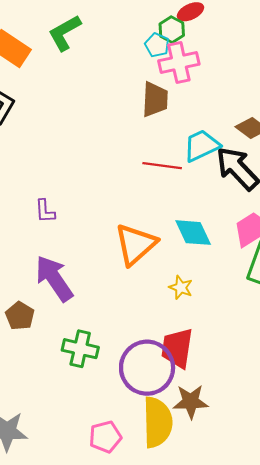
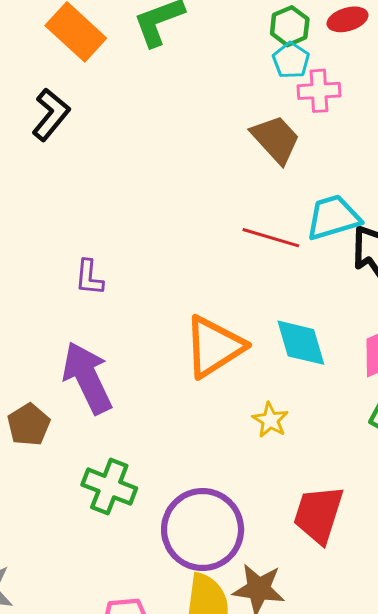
green hexagon: (172, 30) -> (290, 26), moved
pink cross: (179, 62) -> (319, 91), size x0.7
brown trapezoid: (155, 99) -> (276, 139), turned -54
red trapezoid: (177, 348) -> (318, 514), moved

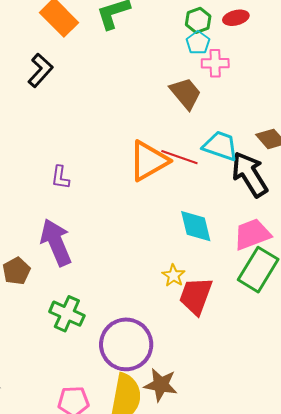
cyan trapezoid: (333, 217) -> (220, 146), turned 33
orange triangle: (214, 347) -> (149, 161), moved
red trapezoid: (318, 514) -> (196, 296), moved

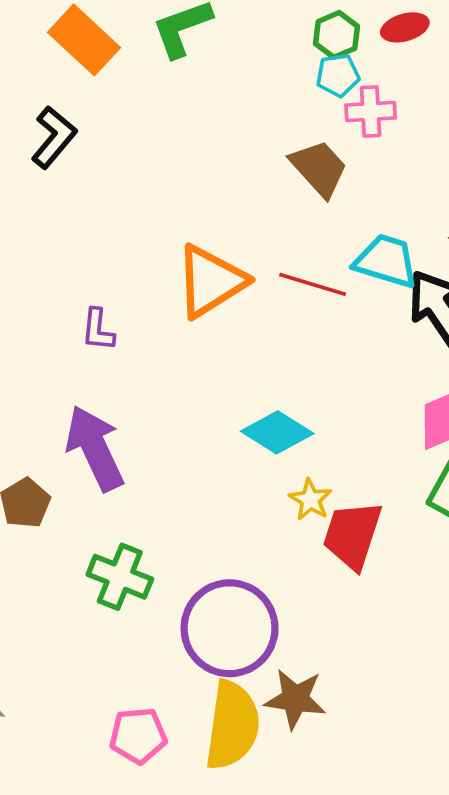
cyan pentagon: (198, 43) -> (338, 75), turned 30
orange triangle: (149, 161) -> (211, 281), moved
cyan diamond: (196, 226) -> (277, 432), moved, turned -42

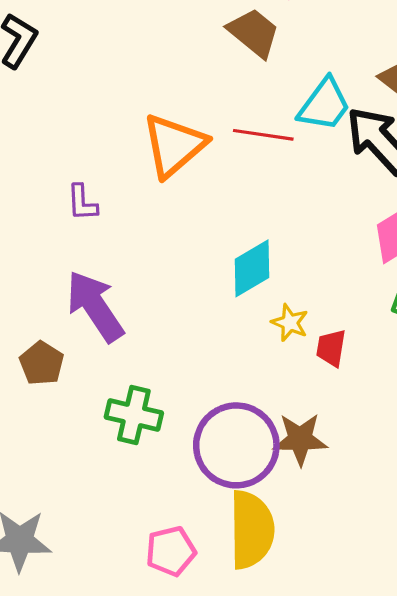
cyan trapezoid: (386, 261) -> (324, 105), turned 118
cyan diamond: (277, 432) -> (252, 268), turned -54
red trapezoid: (352, 535) -> (331, 348), size x0.6
brown star: (295, 699) -> (300, 439), moved

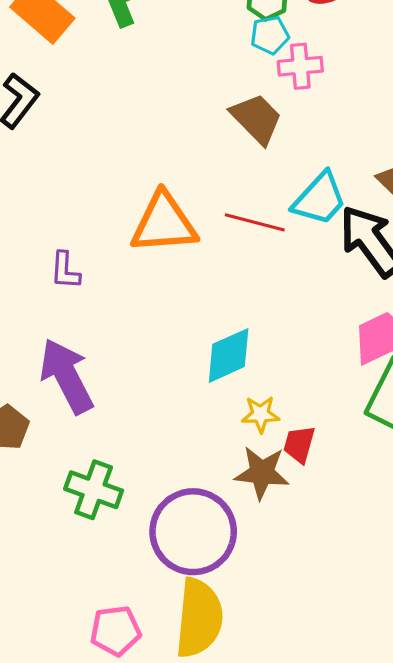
orange triangle: (174, 145) -> (164, 223), turned 30
yellow star: (290, 323) -> (261, 414), turned -30
brown star: (300, 439) -> (262, 473), moved

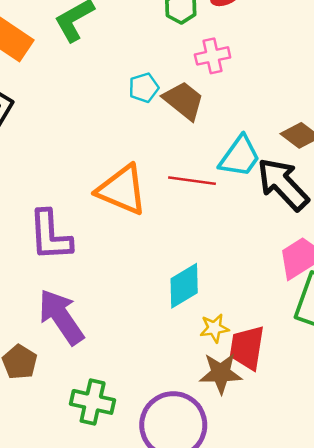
cyan pentagon: (270, 35) -> (144, 88), moved
orange triangle: (164, 223) -> (122, 190), turned 34
purple L-shape: (65, 271) -> (50, 235), size x1.8
red trapezoid: (299, 444) -> (247, 348), size x1.5

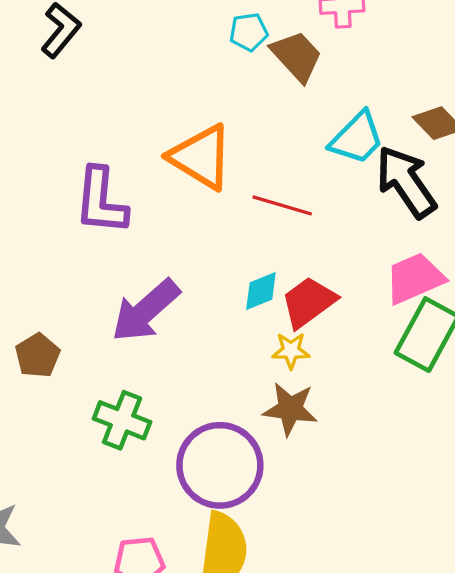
red line: (192, 181) -> (282, 205), moved
cyan diamond: (184, 286) -> (261, 291), size x0.7
purple arrow: (61, 317) -> (146, 311), moved, turned -106
red trapezoid: (247, 348) -> (309, 302), moved, turned 36

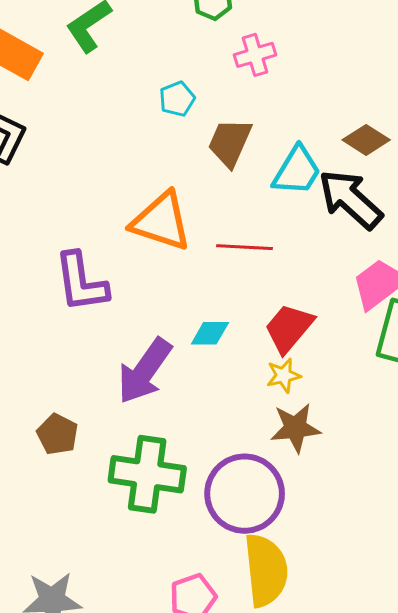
brown trapezoid: (297, 56) -> (230, 143), moved, turned -100
cyan diamond: (261, 291) -> (210, 333), moved, turned 36
green cross: (122, 420) -> (147, 474), size x1.4

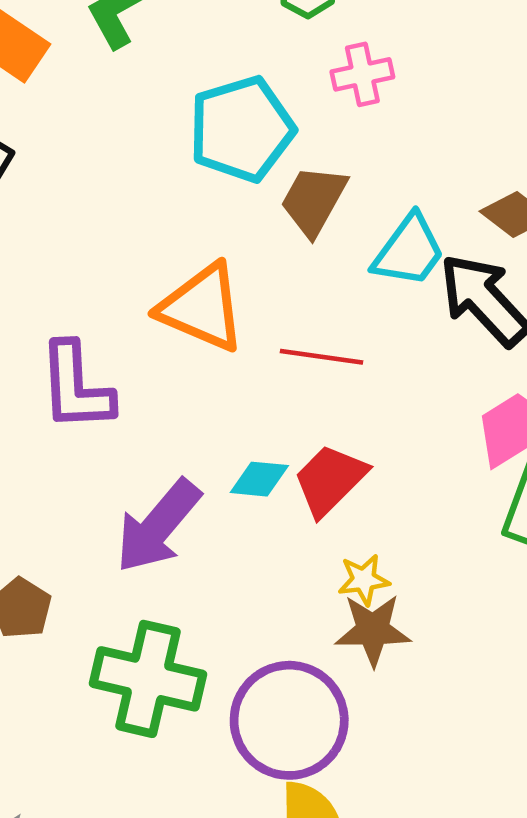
cyan pentagon: (177, 99) -> (242, 129), size x2.0
red trapezoid: (289, 328) -> (330, 480), moved
yellow star: (284, 375) -> (364, 580), moved

